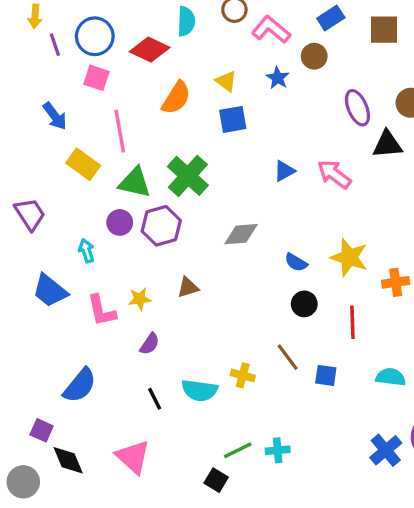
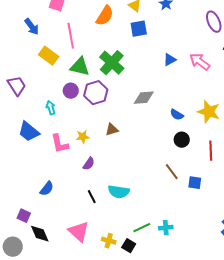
yellow cross: (243, 375) -> (109, 241), moved
blue semicircle: (80, 385) -> (47, 189), size x0.7

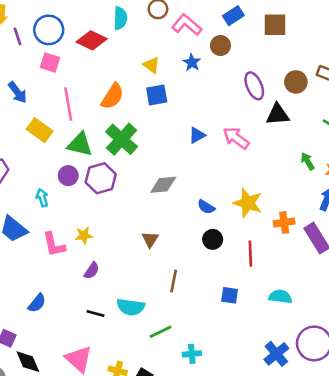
orange semicircle: (105, 16) -> (112, 96), moved
brown triangle: (112, 130) -> (150, 239), moved, turned -40
brown line: (172, 172) -> (174, 281), moved, turned 48
black line: (92, 197) -> (96, 314), turned -48
green line: (142, 228) -> (161, 332), moved

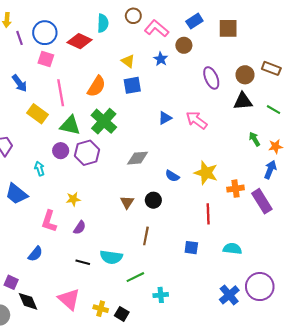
black triangle: (278, 114) -> (243, 101), moved
black circle: (213, 239) -> (153, 200), moved
pink L-shape: (54, 245) -> (49, 221), moved, turned 30

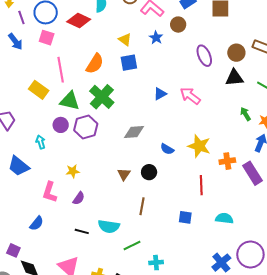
blue arrow: (20, 83) -> (15, 42), moved

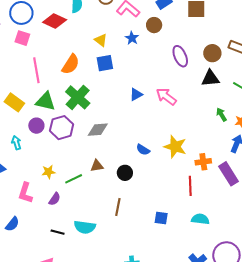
yellow rectangle: (39, 90) -> (14, 102), moved
gray diamond: (134, 132) -> (98, 130), moved
brown triangle: (124, 174) -> (97, 166), moved, turned 48
red line: (201, 185) -> (190, 186), moved
green line: (132, 245) -> (74, 179), moved

